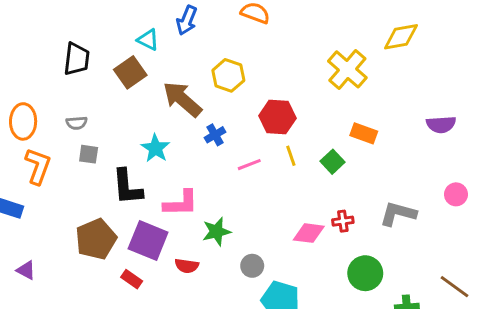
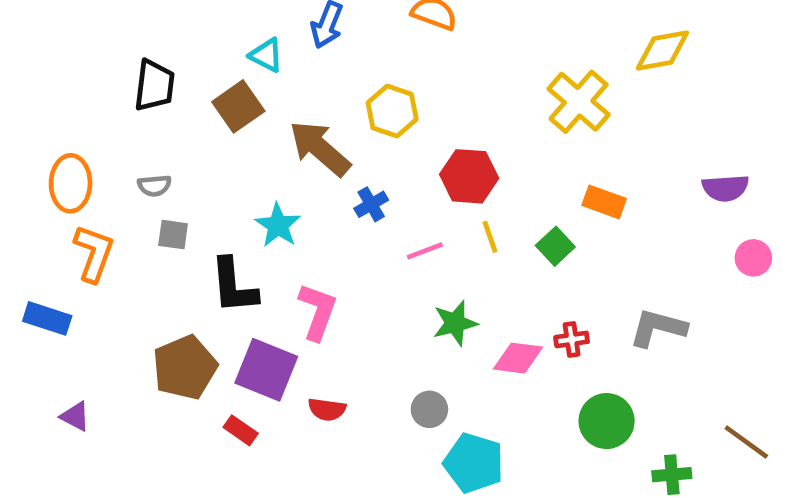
pink circle: (456, 194) -> (753, 258), moved
pink L-shape: (181, 203) -> (318, 311), turned -69
green star: (216, 232) -> (455, 323), moved

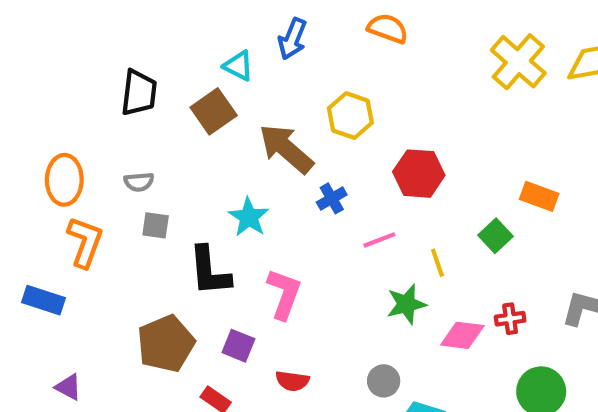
yellow cross: (579, 102) -> (518, 62), moved
yellow line: (490, 237) -> (437, 263), moved
purple square: (266, 370) -> (238, 346), size x0.6

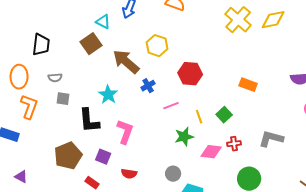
black trapezoid: (139, 93) -> (41, 45), moved
green square: (496, 236) -> (224, 115), moved

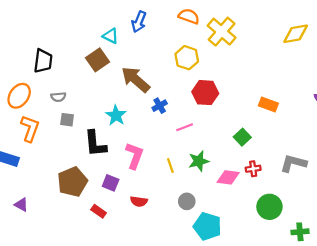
yellow cross: (238, 20) -> (222, 32), moved
yellow hexagon: (157, 46) -> (187, 58), moved
orange ellipse: (19, 77) -> (19, 96), turned 35
yellow line: (199, 117) -> (170, 165), moved

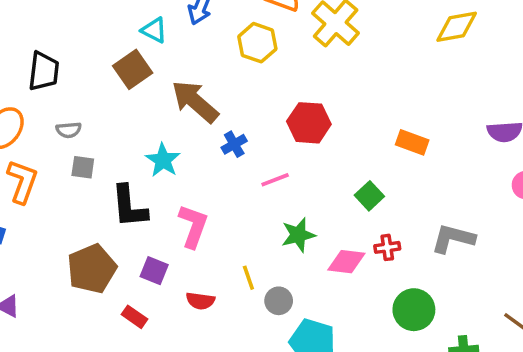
yellow hexagon: (187, 58) -> (257, 43), moved
yellow line: (170, 165) -> (248, 278), moved

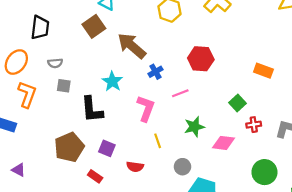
pink L-shape: (193, 226) -> (146, 108), moved
red cross: (387, 247) -> (254, 125), moved
yellow line: (248, 278) -> (158, 141), moved

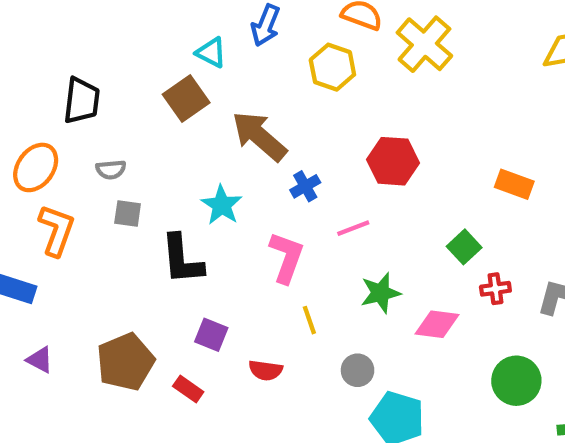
brown pentagon: (69, 147) -> (126, 362), moved
purple triangle: (18, 170) -> (40, 360), moved

